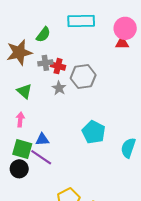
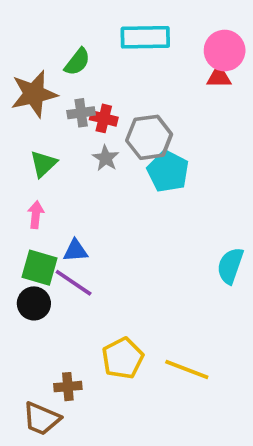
green triangle: (24, 91) -> (43, 164), turned 35
cyan pentagon: (94, 132) -> (168, 171), moved

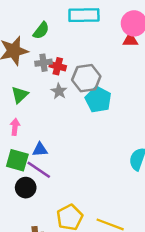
black circle: (34, 303) -> (26, 188), moved

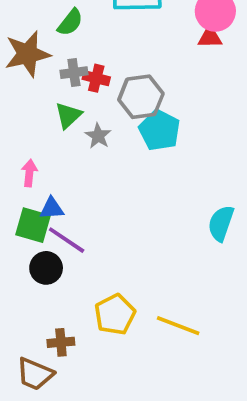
gray star: (59, 91) -> (98, 136), moved
green triangle: (20, 95) -> (68, 115), moved
blue triangle: (40, 150) -> (52, 208), moved

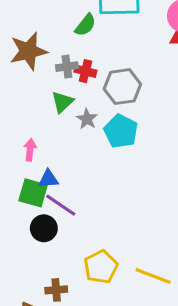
green semicircle: (70, 22) -> (85, 25), moved
cyan pentagon: (160, 130) -> (121, 131), moved

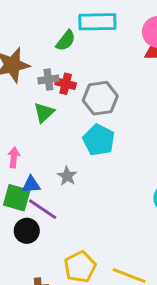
gray star: (87, 119) -> (67, 176), moved

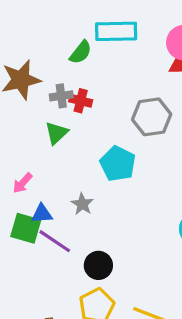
gray hexagon: (100, 98) -> (152, 117), moved
pink arrow: (14, 157) -> (23, 183), turned -144
black circle: (27, 231) -> (98, 265), moved

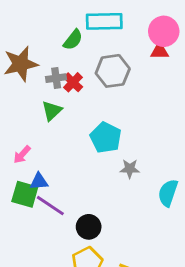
red cross: (81, 101) -> (73, 82), turned 30
gray hexagon: (152, 117) -> (113, 71), moved
gray star: (82, 204) -> (130, 169), moved, turned -30

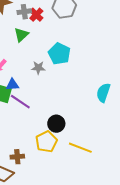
gray star: (130, 169) -> (38, 68), moved
black circle: (89, 227) -> (56, 124), moved

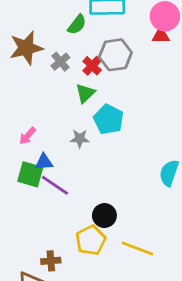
gray cross: (24, 12) -> (60, 62), turned -32
red cross: (36, 15) -> (92, 66), moved
green triangle: (21, 35) -> (85, 93), moved

